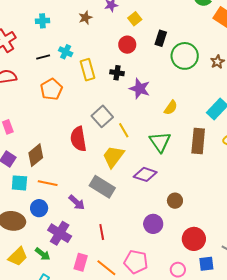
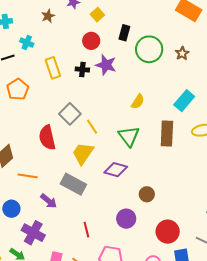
cyan cross: (66, 52) -> (27, 43), moved
purple star: (140, 89) -> (106, 65), moved
orange line: (48, 183) -> (28, 176), moved
red line: (102, 232) -> (86, 230), moved

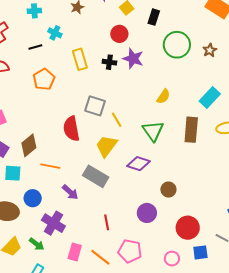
black rectangle: (124, 33) -> (154, 17), moved
gray square: (70, 114) -> (95, 106), turned -30

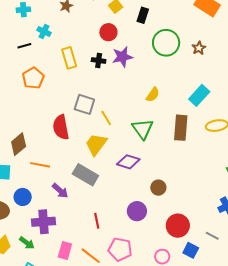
purple star: (133, 59) -> (122, 57), turned -30
purple cross: (53, 223) -> (44, 222), turned -35
blue square: (200, 252) -> (191, 250), turned 35

